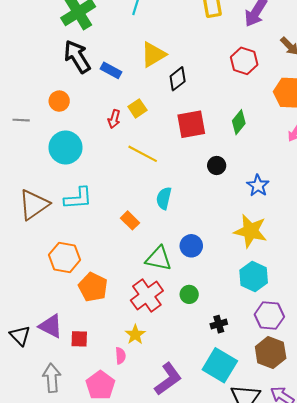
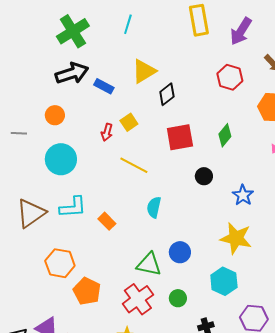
black arrow: (77, 57) -> (72, 73), turned 104
orange rectangle: (130, 220) -> (107, 221), moved
cyan hexagon: (254, 276) -> (224, 281), moved

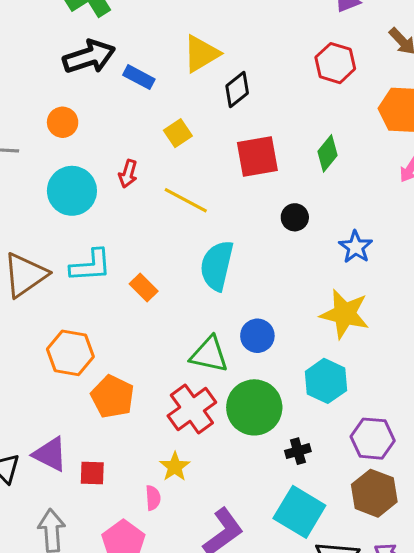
red arrow: (107, 132) -> (128, 174), moved
cyan semicircle: (154, 207) -> (217, 266), size x1.5
green circle: (178, 298) -> (254, 407), size x2.0

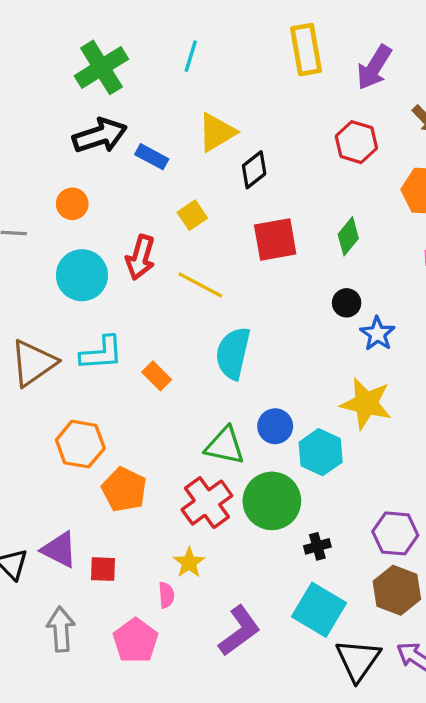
red arrow: (128, 174) -> (140, 257), size x1.5
black circle: (295, 217) -> (347, 303), moved
cyan hexagon: (326, 381) -> (321, 452), moved

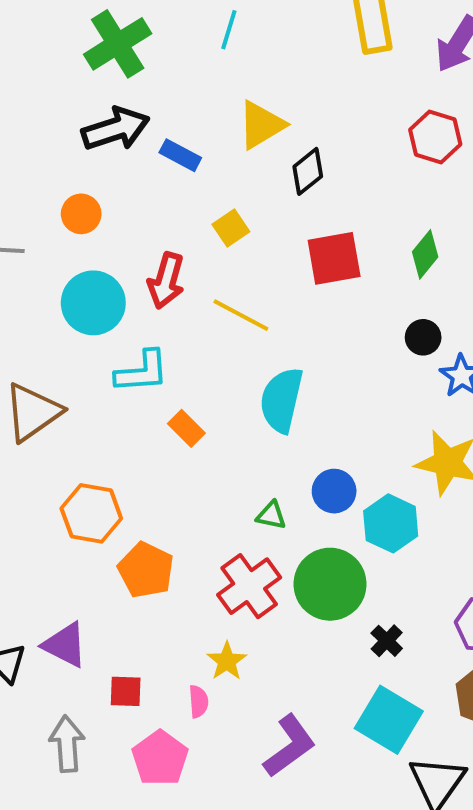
cyan L-shape: (101, 353) -> (142, 372), moved
green triangle: (225, 446) -> (271, 515), size x0.6
black cross: (317, 546) -> (387, 641), turned -30
red square: (103, 569) -> (126, 691), moved

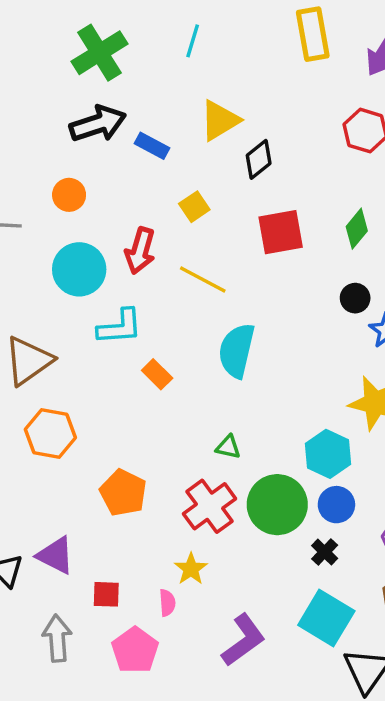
blue circle: (334, 491) -> (336, 505), moved
orange hexagon: (91, 513) -> (50, 434), moved

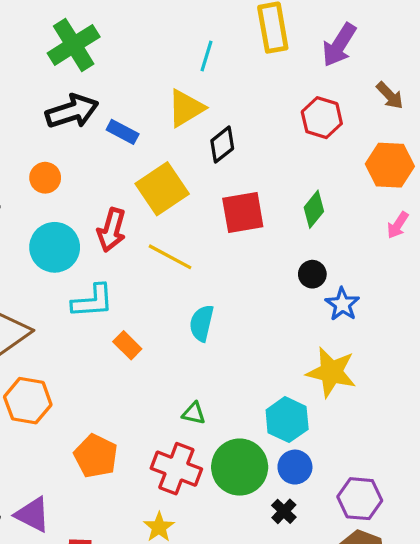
cyan line: (193, 41) -> (206, 56), moved
yellow square: (194, 207) -> (162, 189), size x1.8
cyan semicircle: (237, 351) -> (202, 323), size x0.7
red cross: (210, 506) -> (176, 469), turned -33

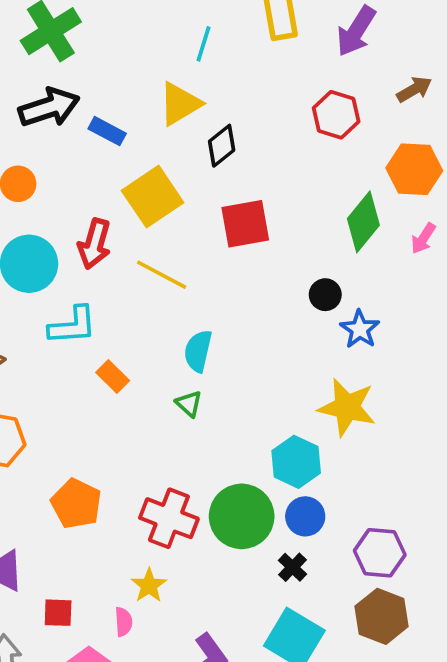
brown arrow: (390, 96) -> (414, 89), turned -76
green diamond: (314, 209) -> (363, 222), moved, size x1.4
green triangle: (194, 413) -> (189, 404), moved, turned 30

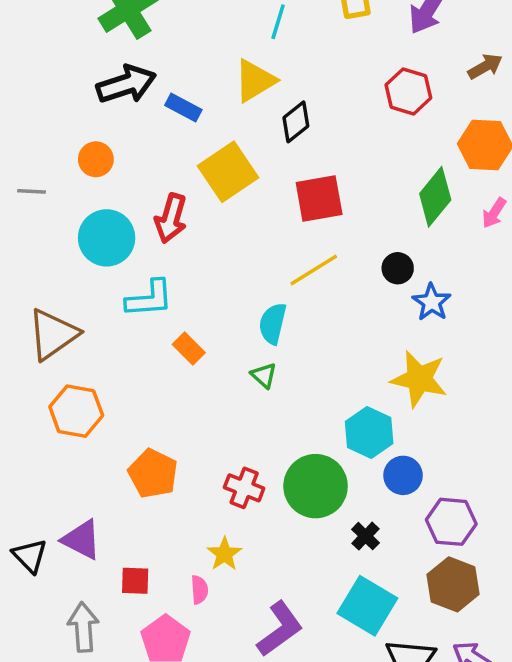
yellow line: (162, 275) -> (314, 270), moved, turned -60
blue circle: (305, 516) -> (403, 475), moved
red cross: (169, 518) -> (244, 488), size x0.7

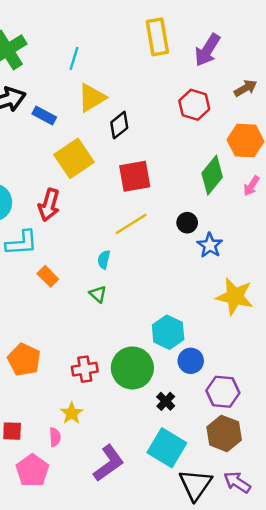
cyan line: (278, 22) -> (74, 58), moved
red arrow: (171, 218) -> (49, 205), moved
cyan semicircle: (273, 324) -> (104, 260), size x0.7
yellow star: (419, 379) -> (235, 297), moved
red cross: (244, 488) -> (85, 369), turned -30

